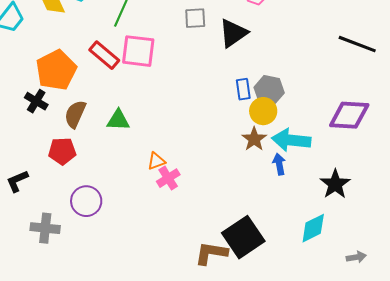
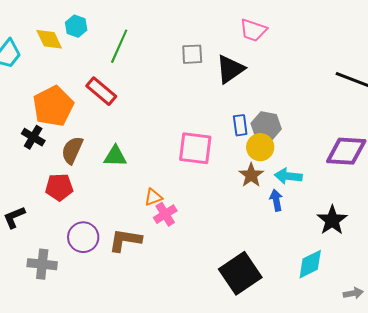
pink square: (138, 51) -> (195, 148), moved
cyan arrow: (291, 140) -> (288, 176), size x0.7
brown L-shape: (211, 253) -> (125, 240), moved

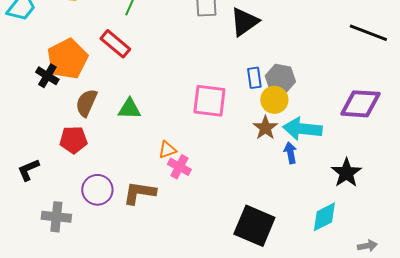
black cross: (33, 137) -> (47, 76), moved
cyan arrow: (288, 176) -> (302, 129), size x1.4
pink cross: (165, 214) -> (179, 167), turned -30
black square: (240, 273) -> (254, 226), turned -33

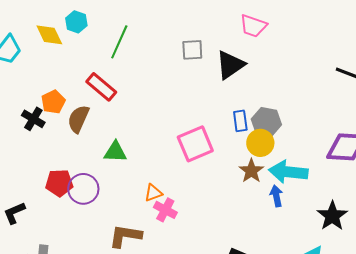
orange pentagon: (67, 59) -> (53, 102), size x0.6
pink square: (209, 101) -> (195, 144), turned -30
brown semicircle: (86, 103) -> (78, 119), moved
purple circle: (97, 190) -> (83, 189), moved

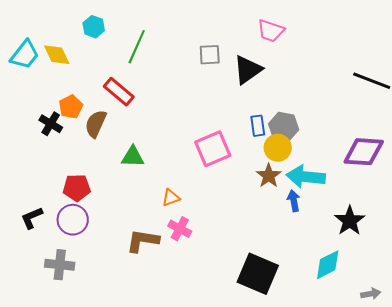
yellow diamond: (49, 35) -> (57, 55), moved
purple circle: (83, 189) -> (73, 220), moved
pink cross: (165, 210) -> (180, 229), moved

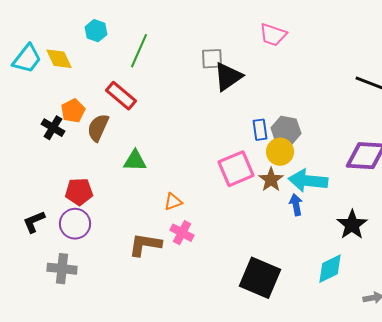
black triangle: (248, 70) -> (228, 77), moved
pink square: (213, 149) -> (236, 169), moved

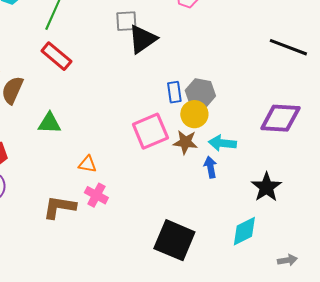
red rectangle: (121, 96) -> (56, 56), moved
brown star: (271, 180) -> (185, 142), turned -30
cyan arrow: (308, 181) -> (222, 143), size x0.7
orange triangle: (173, 202) -> (87, 164), turned 30

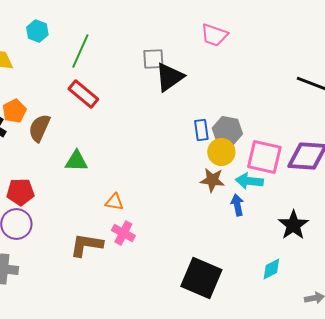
pink square: (150, 131) -> (264, 157), moved, turned 36
cyan diamond: (244, 231) -> (271, 269), size x0.7

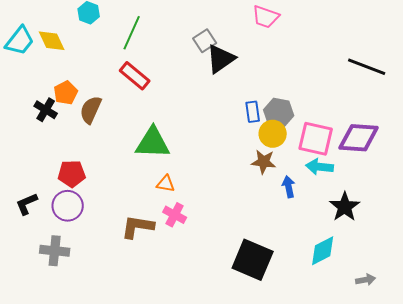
gray square: (153, 59) -> (205, 41), turned -30
green triangle: (76, 161) -> (153, 143), moved, size x1.5
cyan arrow: (249, 181) -> (320, 167), moved
cyan diamond: (271, 269) -> (323, 251), size x1.4

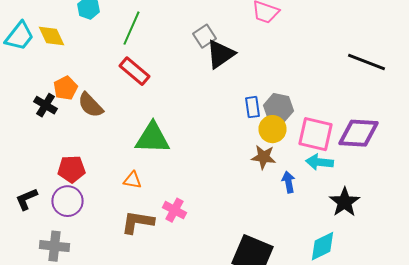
brown semicircle: (91, 110) -> (90, 105), turned -68
orange triangle: (166, 184) -> (132, 180), moved

